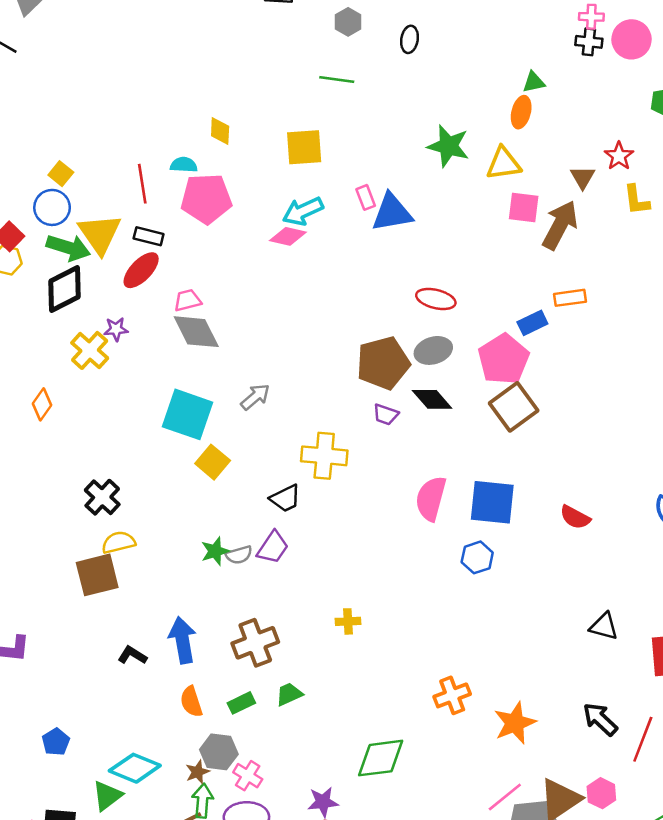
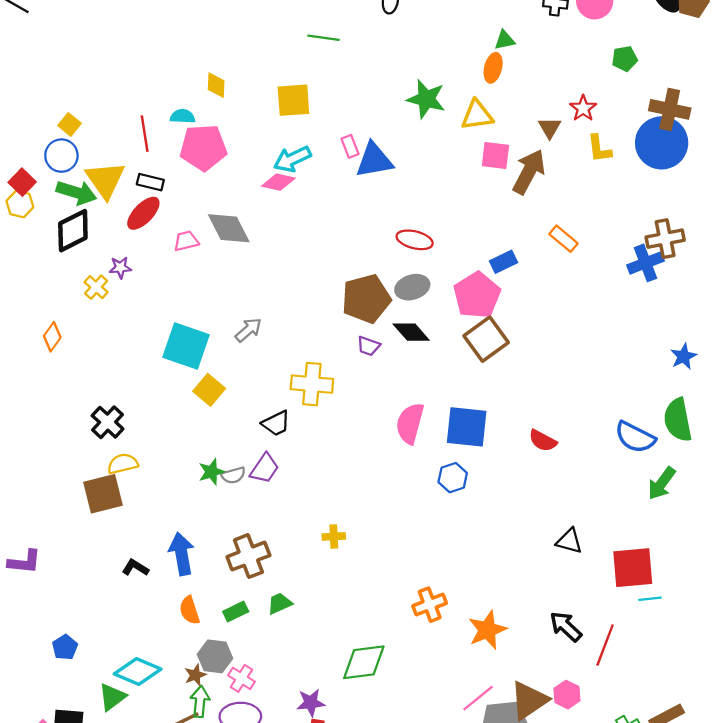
orange rectangle: (570, 298) -> (564, 239), moved, turned 48
gray diamond: (196, 332) -> (229, 228), moved
yellow cross: (90, 350) -> (96, 287), size x0.7

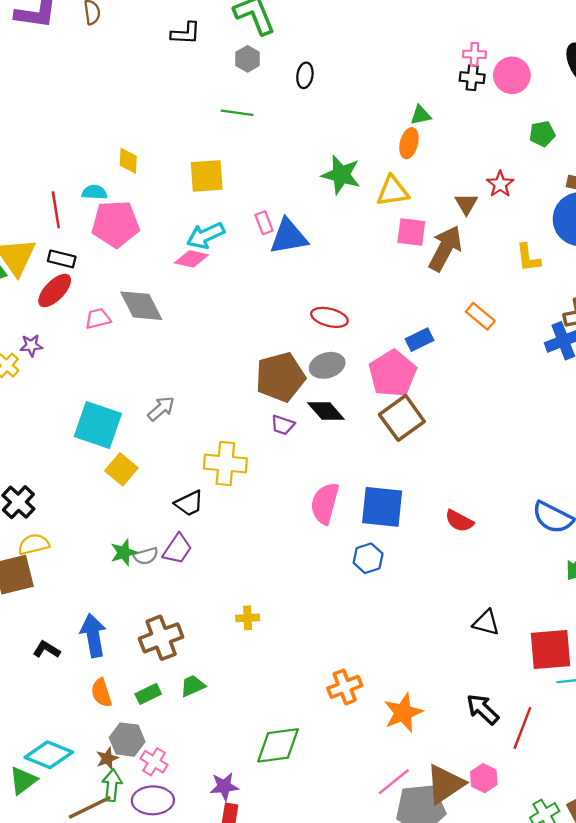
yellow L-shape: (599, 149) -> (528, 258), moved

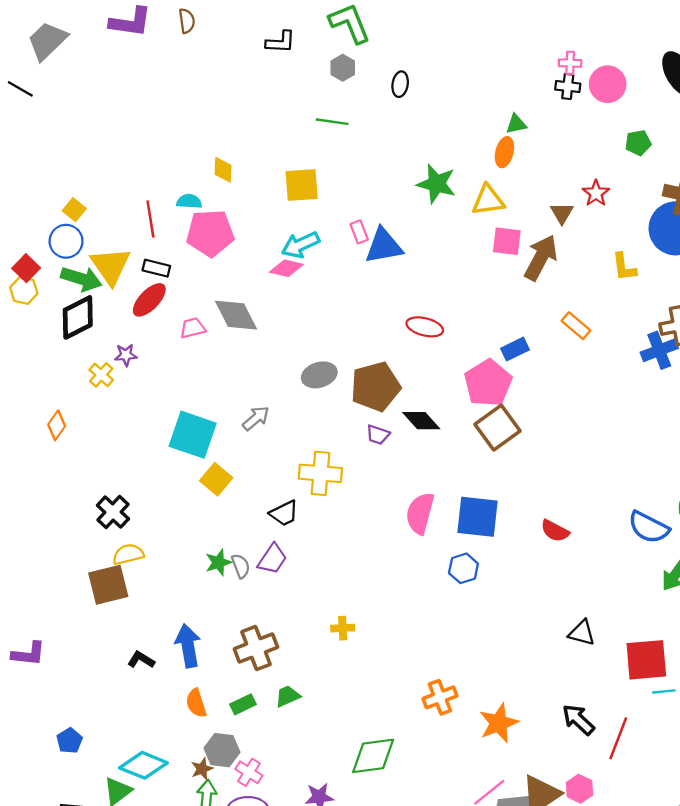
gray ellipse: (327, 365) -> (319, 375), moved
gray semicircle: (146, 556) -> (241, 566), turned -95

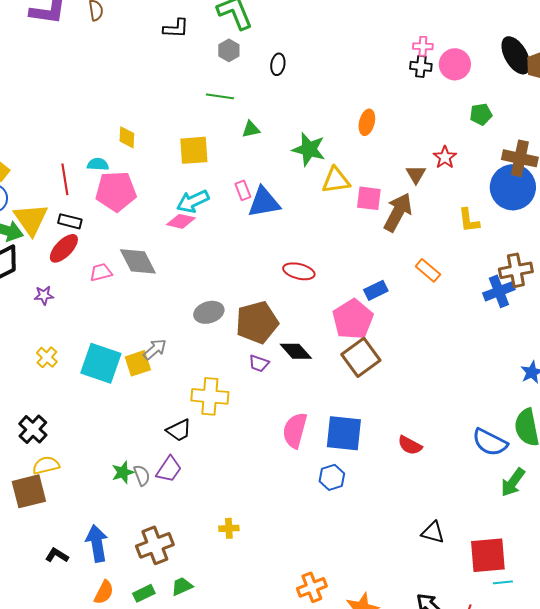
green triangle: (516, 124) -> (251, 129), moved
yellow triangle: (488, 200) -> (336, 180), moved
yellow cross: (101, 375) -> (47, 357), moved
yellow square: (216, 479) -> (138, 363), moved, turned 32
orange semicircle: (196, 703) -> (104, 592), turned -135

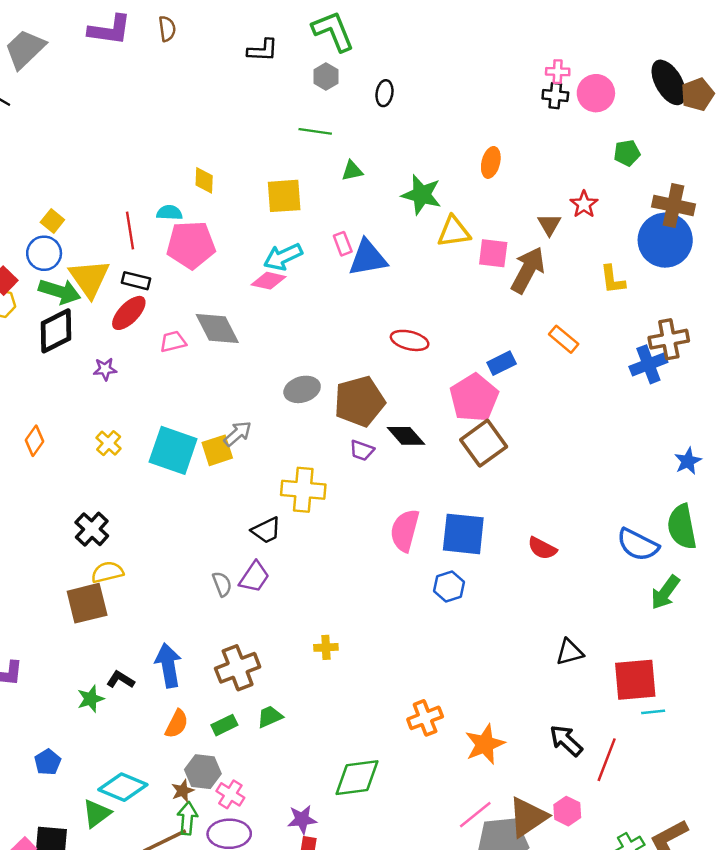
green star: (123, 472) -> (91, 699), moved
black triangle: (433, 532) -> (570, 652), turned -30

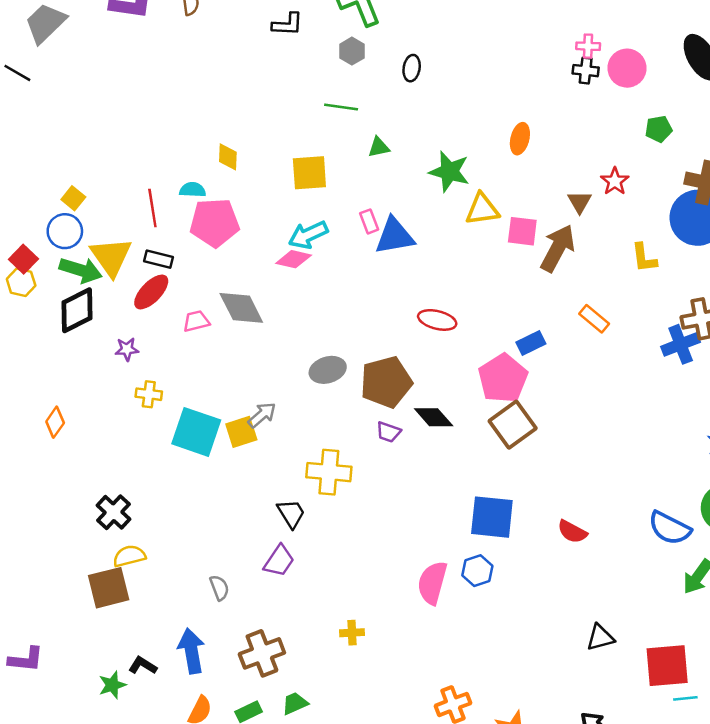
yellow cross: (109, 443) -> (149, 394), moved, turned -35
black trapezoid: (266, 530) -> (291, 513), turned -96
pink semicircle: (405, 530) -> (432, 583), moved
gray semicircle: (222, 584) -> (219, 588), moved

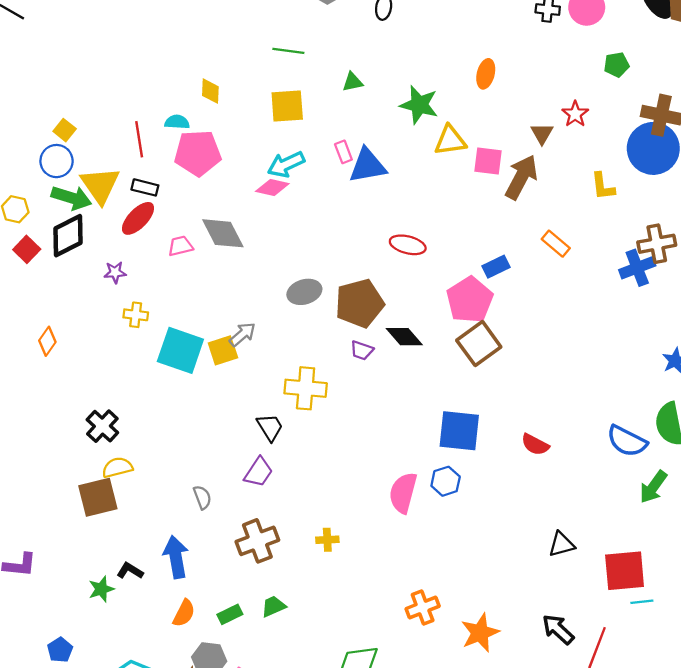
green line: (341, 107) -> (288, 51), moved
red square: (23, 259) -> (27, 249), moved
brown cross: (262, 653) -> (257, 541), moved

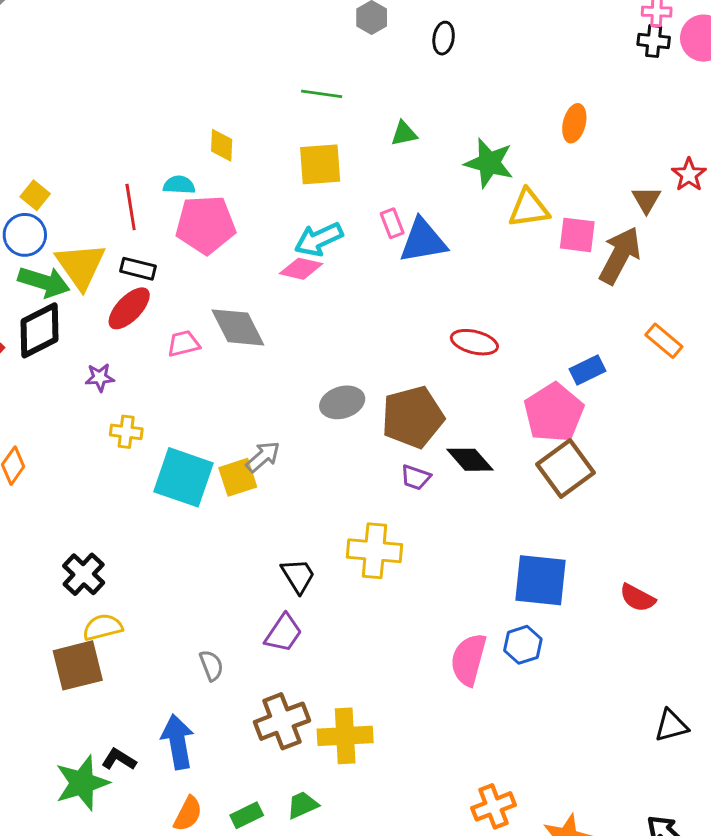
yellow cross: (306, 388) -> (374, 551), moved
yellow cross: (327, 540) -> (345, 736), moved, size x1.8
green star: (101, 589) -> (82, 783), size x1.6

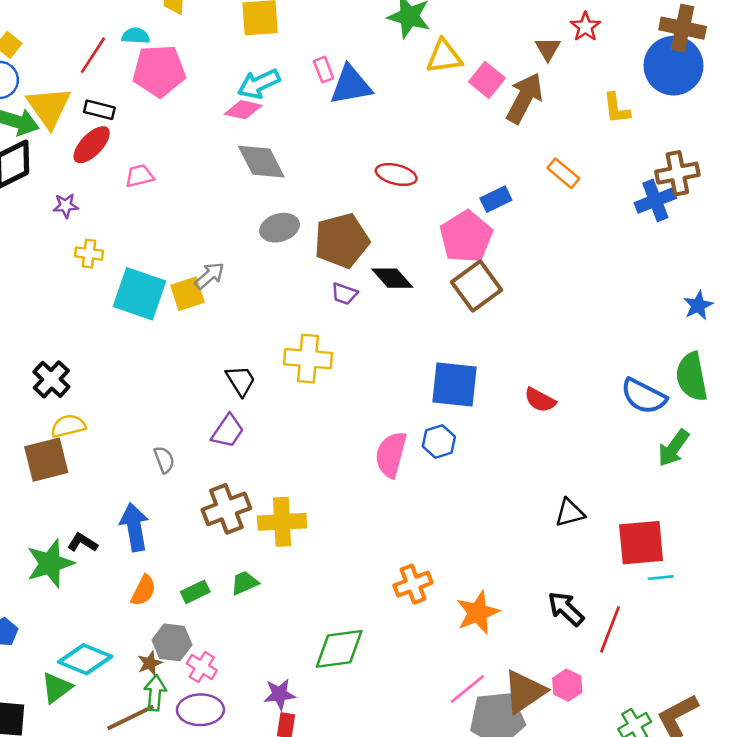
red line: (131, 207) -> (93, 55), turned 42
pink square: (577, 235) -> (487, 80), turned 32
gray diamond: (238, 327) -> (261, 162), moved

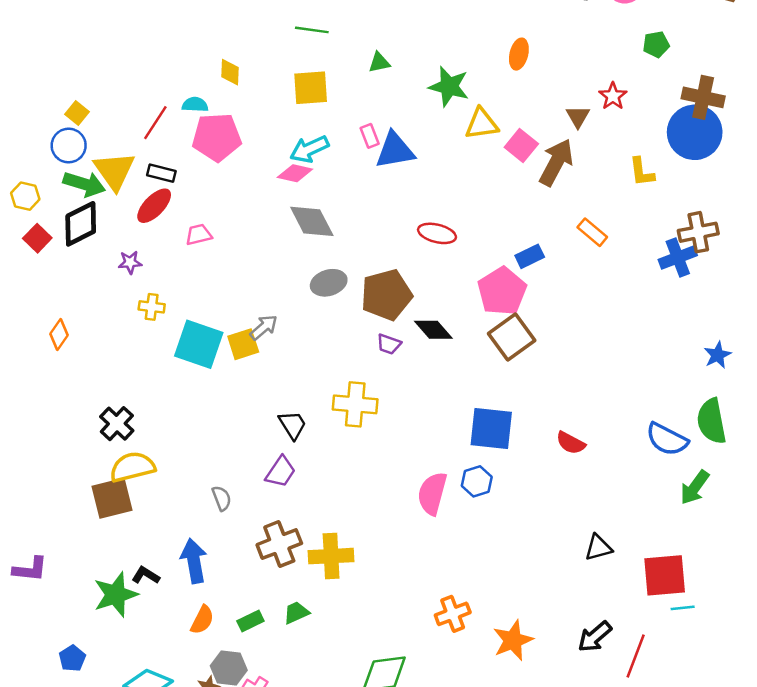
yellow semicircle: (68, 426) -> (132, 467), size x1.4
black arrow: (566, 609) -> (595, 637), turned -84

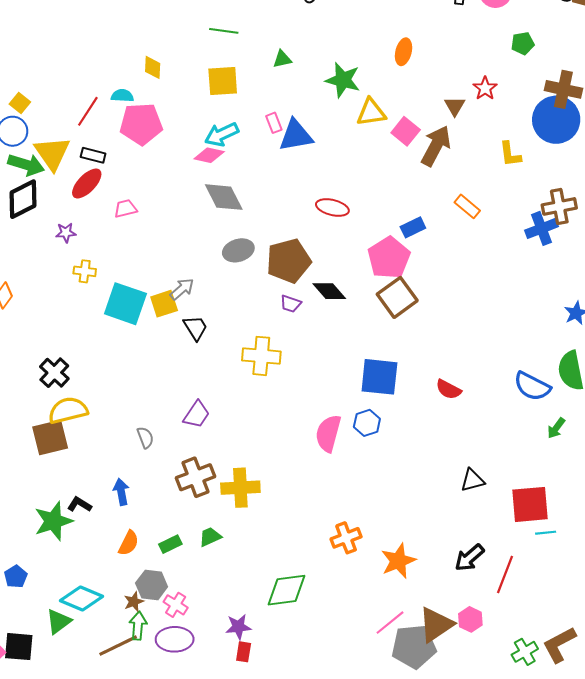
black trapezoid: (293, 425) -> (195, 328), moved
green arrow: (695, 487) -> (556, 428), size x0.7
blue arrow: (194, 561) -> (121, 492), size x0.7

